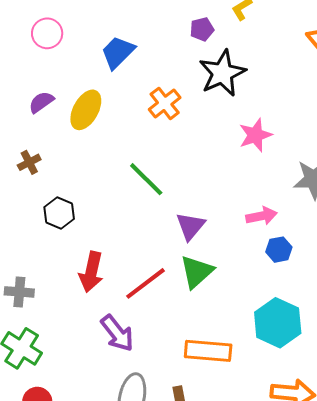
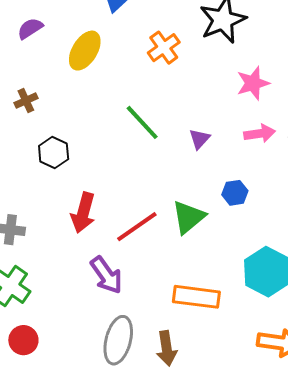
purple semicircle: (41, 102) -> (30, 28), moved
pink arrow: (262, 216) -> (260, 133), moved
purple triangle: (190, 226) -> (199, 139), moved, size x0.7
blue hexagon: (279, 250) -> (235, 193), moved

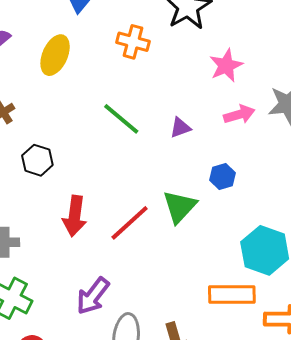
orange cross: (164, 48) -> (133, 42), turned -32
purple triangle: (199, 139) -> (180, 128), turned 35
purple arrow: (106, 275) -> (93, 296), moved, turned 81
orange rectangle: (196, 297) -> (232, 294), moved

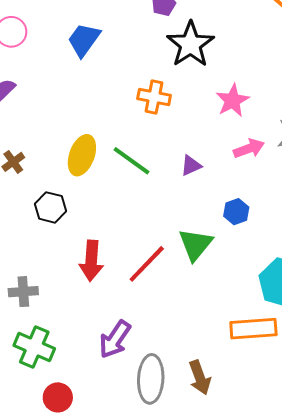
orange cross: (133, 42) -> (154, 97), moved
yellow ellipse: (55, 55) -> (82, 155), moved

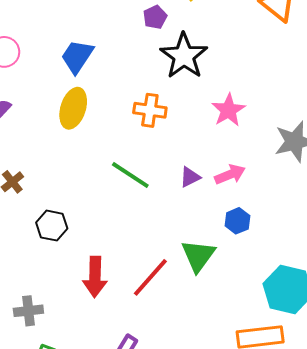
pink arrow: (249, 149) -> (230, 174), moved
yellow ellipse: (82, 155) -> (73, 108), moved

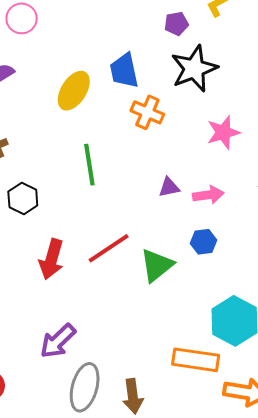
blue trapezoid: (77, 56) -> (124, 71), moved, turned -60
green line: (130, 175) -> (89, 165), moved, turned 33
red line: (150, 277) -> (109, 248), moved

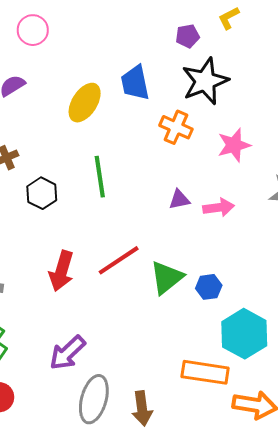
orange cross: (147, 112) -> (176, 127), moved
black hexagon: (23, 199) -> (42, 193), moved
blue hexagon: (204, 242) -> (209, 287), moved

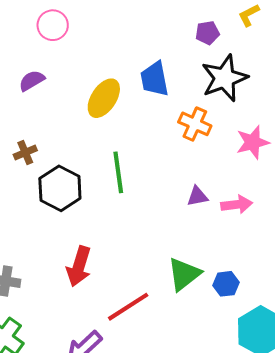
black hexagon: (42, 193) -> (60, 188), size x1.4
red line: (119, 260) -> (128, 307), moved

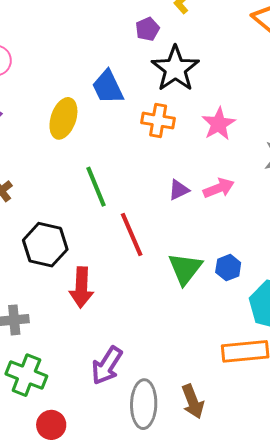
black hexagon: (60, 188) -> (45, 245), moved
red line: (128, 307) -> (132, 234), moved, turned -66

